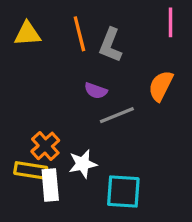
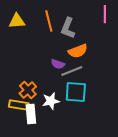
orange semicircle: (161, 86) -> (78, 51), moved, turned -138
purple semicircle: (96, 91) -> (58, 64), moved
cyan square: (123, 191) -> (76, 92), moved

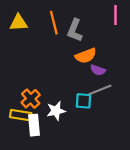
purple semicircle: (58, 64) -> (98, 70), moved
gray line: (72, 71) -> (100, 90), moved
cyan square: (76, 92) -> (84, 101), size x0.7

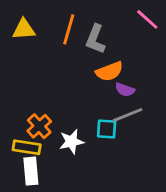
pink line: (115, 15) -> (147, 19), turned -48
orange line: (54, 23) -> (69, 29), turned 30
white rectangle: (34, 125) -> (31, 171), moved

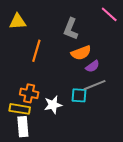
orange line: (69, 29) -> (36, 51), moved
purple semicircle: (125, 90) -> (93, 66), turned -56
orange cross: (39, 126) -> (29, 93), turned -36

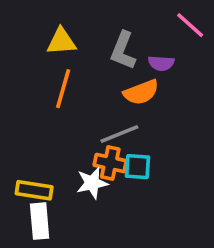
yellow triangle: (18, 22) -> (61, 41), moved
purple semicircle: (93, 66) -> (161, 63), moved, turned 40
gray line: (95, 85) -> (119, 134), moved
orange cross: (29, 93) -> (110, 163), moved

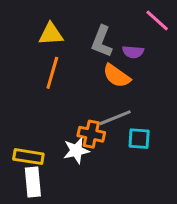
orange semicircle: (141, 92) -> (117, 76), turned 56
gray line: (119, 134) -> (115, 118), moved
cyan square: (138, 167) -> (139, 139), moved

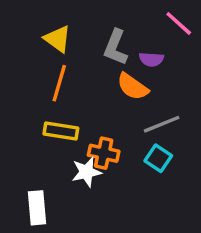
yellow triangle: (51, 34) -> (58, 39), turned 40
gray line: (115, 118) -> (162, 124), moved
cyan square: (139, 139) -> (158, 158), turned 30
yellow rectangle: (28, 157) -> (61, 131), moved

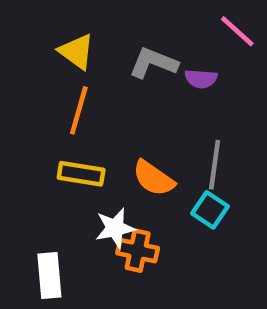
gray L-shape: (116, 47) -> (153, 63), turned 90
orange semicircle: (133, 87) -> (153, 178), moved
gray line: (162, 124) -> (215, 165), turned -60
orange cross: (104, 153) -> (138, 251), moved

